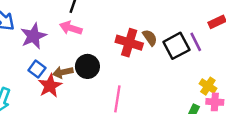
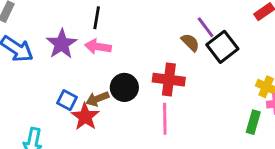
purple star: (33, 36) -> (62, 44), moved
purple line: (196, 42) -> (206, 27), moved
red cross: (129, 43) -> (169, 80), moved

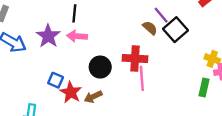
brown arrow: (97, 99) -> (93, 97), moved
pink line: (165, 119) -> (142, 78), moved

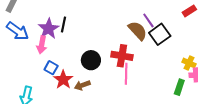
black line: (74, 13) -> (64, 25), moved
brown semicircle: (150, 28) -> (138, 31), size x1.5
pink arrow: (77, 36) -> (42, 45), moved, turned -90

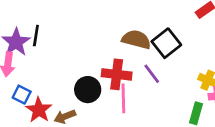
purple line: (148, 20) -> (152, 74), moved
brown semicircle: (138, 31) -> (136, 39), turned -30
black circle: (91, 60) -> (88, 90), moved

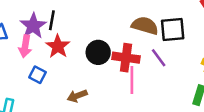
black square: (166, 43) -> (173, 30), turned 32
black circle: (88, 90) -> (98, 52), moved
red star: (39, 110) -> (58, 46), moved

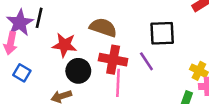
brown semicircle: (145, 26) -> (103, 27), moved
red star: (58, 46) -> (64, 45), moved, turned -30
black circle: (98, 52) -> (78, 71), moved

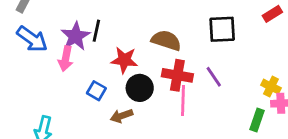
black square: (162, 33) -> (222, 29), moved
blue square: (22, 73) -> (96, 91), moved

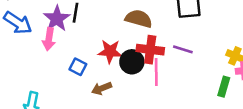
red star: (124, 60) -> (110, 51), moved
purple line: (214, 77) -> (183, 49), turned -36
black circle: (140, 88) -> (132, 62), moved

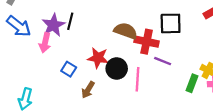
red cross: (150, 50) -> (147, 42), moved
green rectangle: (224, 87) -> (192, 83), moved
brown arrow: (102, 88) -> (88, 90), turned -42

